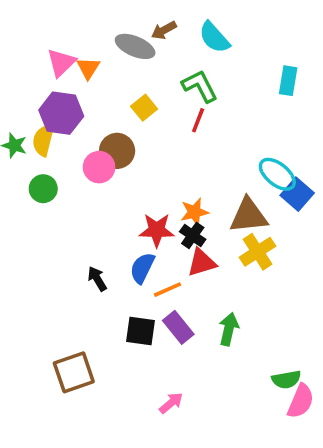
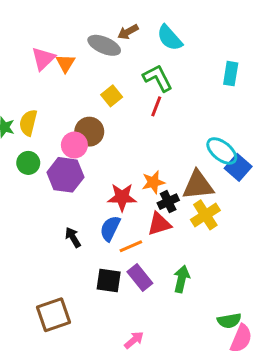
purple hexagon: (61, 113) -> (65, 175), moved
black cross: (193, 236) -> (168, 202), moved, turned 30

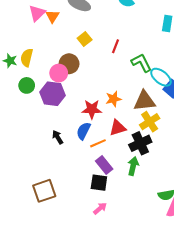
green L-shape: (158, 78) -> (141, 63), moved
black cross: (168, 202) -> (140, 143), moved, size x1.5
black square: (109, 280) -> (99, 183), moved

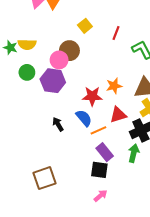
yellow semicircle: (27, 58) -> (27, 44), turned -102
blue semicircle: (83, 131) -> (84, 118), turned 114

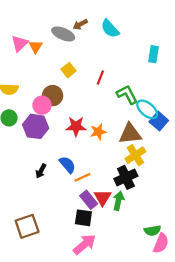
red star: (92, 96) -> (76, 126), moved
red triangle: (118, 115) -> (103, 198), moved, turned -42
black arrow: (58, 124) -> (41, 171), turned -120
pink arrow: (100, 196) -> (84, 244), size x1.6

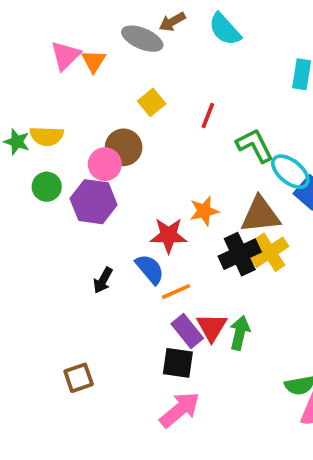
red star: (76, 126) -> (169, 235), moved
black cross: (126, 177) -> (240, 254), moved
brown square: (27, 226) -> (79, 378), size x0.7

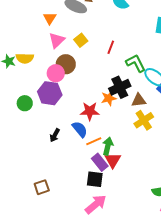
pink triangle: (65, 56) -> (57, 40), moved
green circle: (47, 187) -> (25, 103), moved
brown triangle: (260, 215) -> (139, 100), size x0.7
black cross: (240, 254) -> (120, 87), moved
green arrow: (240, 333) -> (108, 146), moved

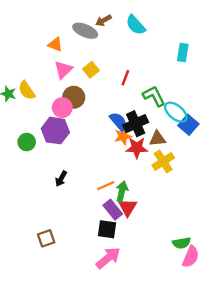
orange triangle: (50, 18) -> (55, 44), turned -40
yellow semicircle: (25, 58) -> (27, 90), turned 54
red star: (90, 111) -> (137, 148), moved
blue semicircle: (80, 129) -> (118, 121), moved

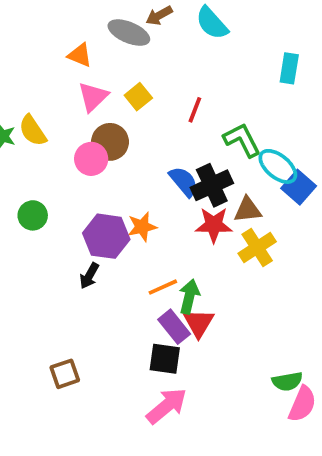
purple hexagon: (55, 131) -> (106, 236), moved
orange star: (123, 136) -> (142, 227), moved

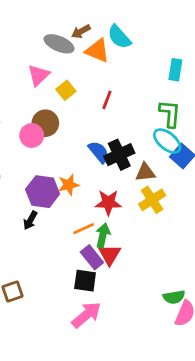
orange triangle: (80, 55) -> (97, 51), moved, size x1.4
pink triangle: (93, 97) -> (39, 75), moved
green L-shape: (242, 140) -> (170, 114), moved, turned 32
red star: (214, 225) -> (108, 203), moved

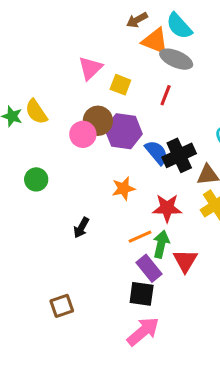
gray ellipse: (59, 44) -> (176, 59), moved
yellow square: (66, 90) -> (120, 85), turned -30
purple hexagon: (43, 192) -> (123, 131), moved
red triangle: (110, 255) -> (185, 261), moved

